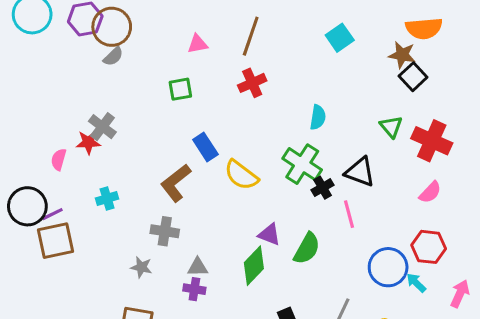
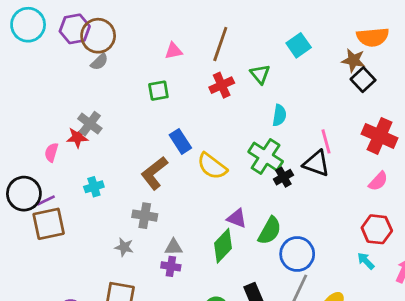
green triangle: (391, 127) -> (260, 74), moved
pink line: (349, 214) -> (326, 141), moved
blue circle: (388, 267) -> (297, 254), moved

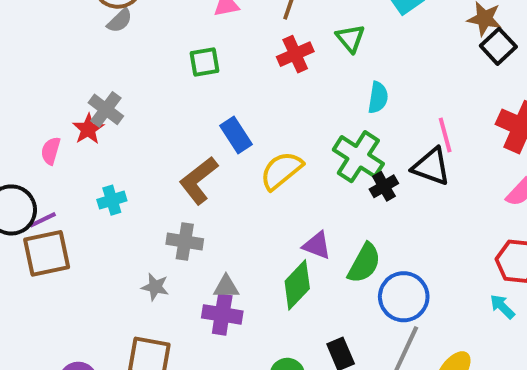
red star: (77, 137) -> (88, 129), turned -30
yellow semicircle: (212, 166) -> (281, 171), turned 104
purple cross: (171, 266) -> (222, 314), size x1.4

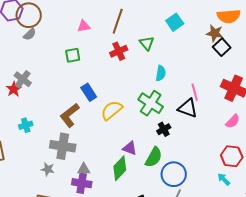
black cross: (384, 186) -> (164, 129), moved
gray cross: (185, 242) -> (63, 146), size x1.4

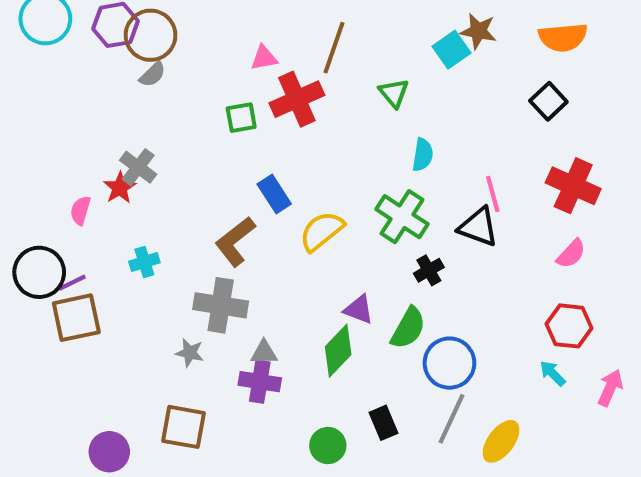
brown star: (215, 33) -> (478, 31), moved
red cross: (119, 51) -> (297, 99), moved, size x1.4

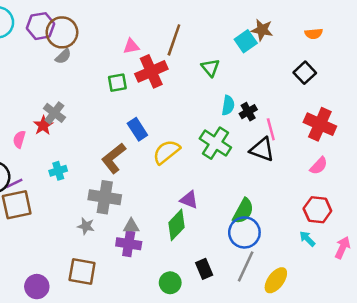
orange semicircle: (563, 37) -> (314, 34), size x0.6
black cross: (429, 270) -> (248, 112), moved
green semicircle: (408, 328) -> (243, 211), moved

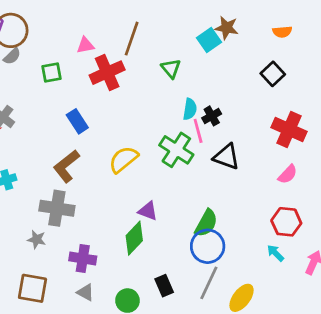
green square: (117, 83) -> (51, 73), moved
blue rectangle: (137, 129) -> (77, 121), moved
pink line: (271, 129) -> (198, 131), moved
gray triangle: (131, 226) -> (85, 292), moved, turned 30

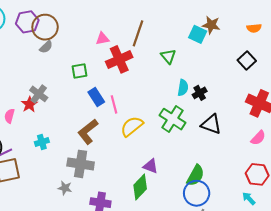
cyan square: (209, 40) -> (198, 34), turned -30
green square: (51, 73) -> (79, 71), moved
pink line: (198, 131) -> (114, 104), moved

